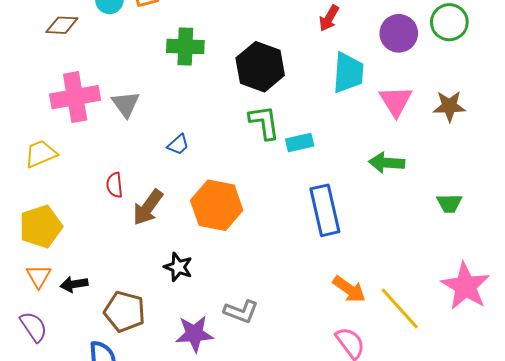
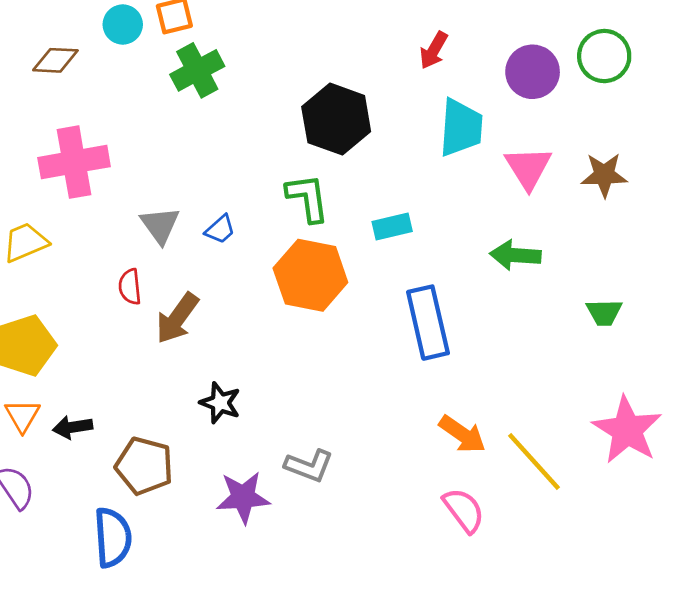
green cross: (185, 46) -> (197, 70), moved, turned -30
gray triangle: (126, 104) -> (160, 225), moved
green L-shape: (264, 122) -> (308, 198), moved
orange hexagon: (217, 205) -> (310, 275), moved

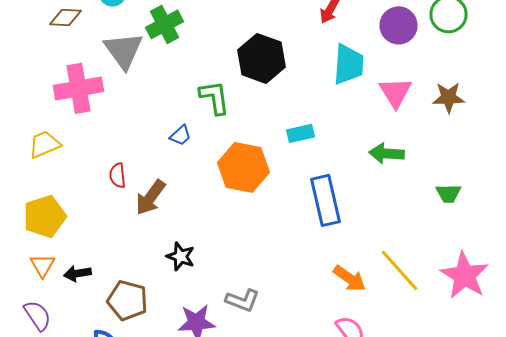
green L-shape: (308, 198) -> (214, 97), moved
gray triangle: (160, 225) -> (124, 50), moved, size x1.4
yellow line: (534, 461) -> (400, 270), moved

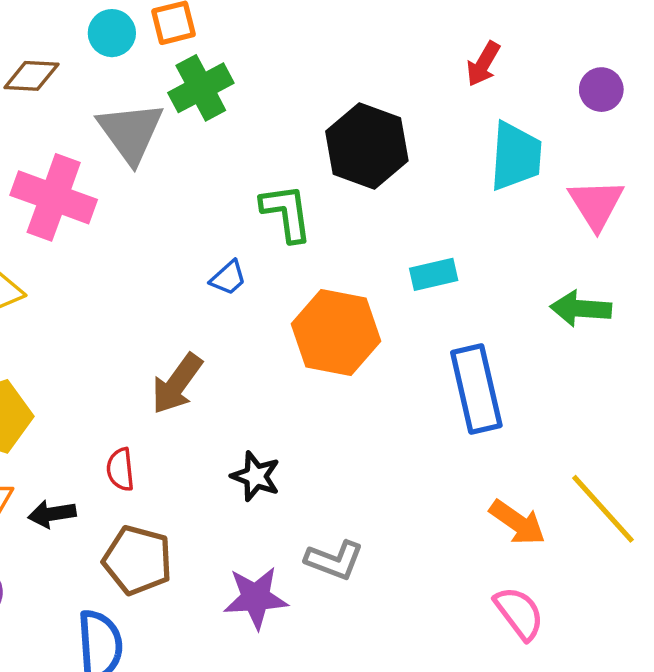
purple circle: (398, 25) -> (601, 90), size x0.7
pink cross: (78, 88) -> (54, 197), turned 30
red semicircle: (118, 175) -> (120, 469), moved
black star: (180, 256) -> (256, 476), moved

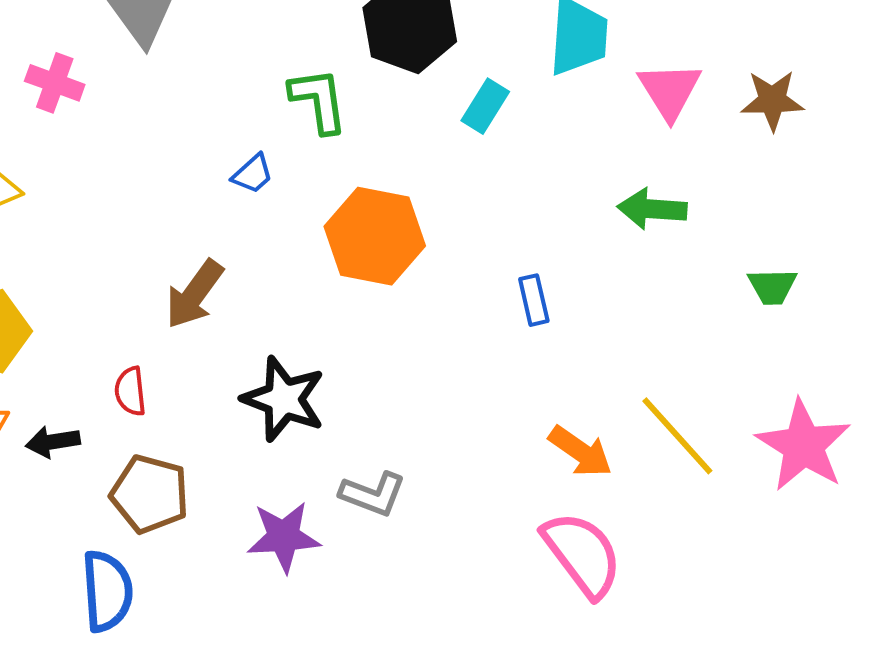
pink cross: (54, 197) -> (55, 83), size x0.6
cyan rectangle: (434, 274) -> (485, 106), moved, turned -45
blue rectangle: (476, 389) -> (534, 300), size x0.5
black star: (256, 476) -> (284, 399), size x1.5
pink semicircle: (519, 613) -> (582, 554), size x1.4

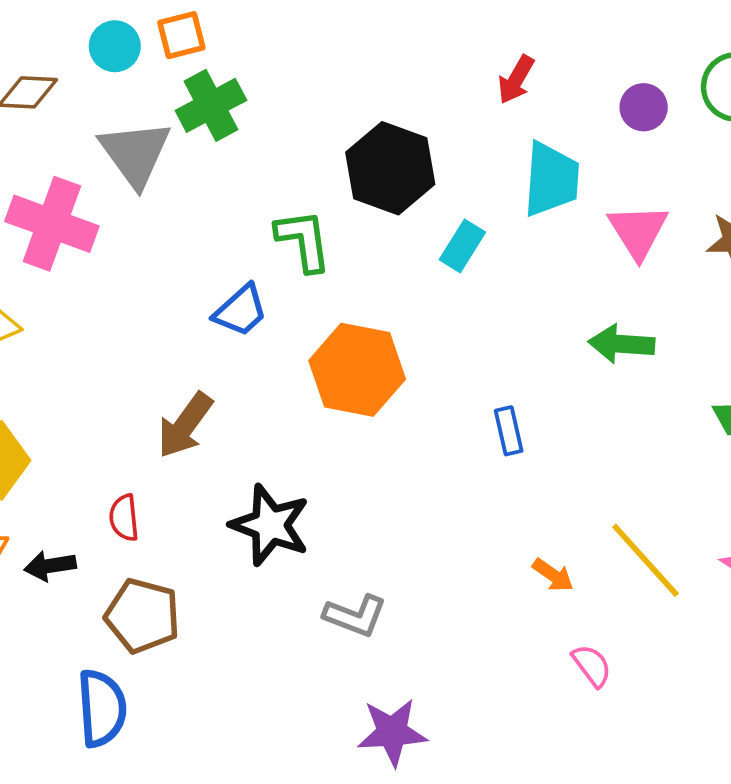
pink cross: (55, 83) -> (52, 224), size x1.6
blue trapezoid: (253, 174) -> (241, 311), size x1.4
orange arrow: (580, 451) -> (553, 575), size x0.7
purple star: (284, 537) -> (392, 732), moved
pink semicircle: (582, 554) -> (592, 666), moved, size x0.5

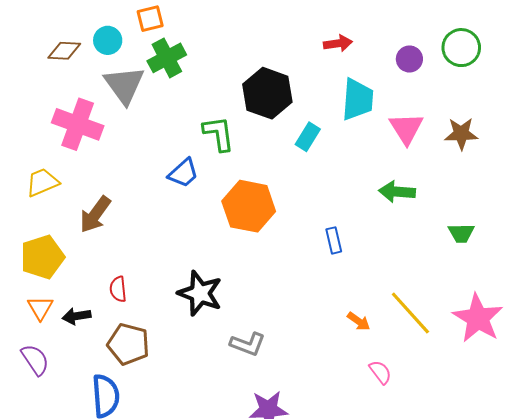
cyan circle: (115, 46) -> (108, 40), moved
red arrow: (516, 80) -> (338, 43), turned -128
brown arrow: (185, 425) -> (95, 215), moved

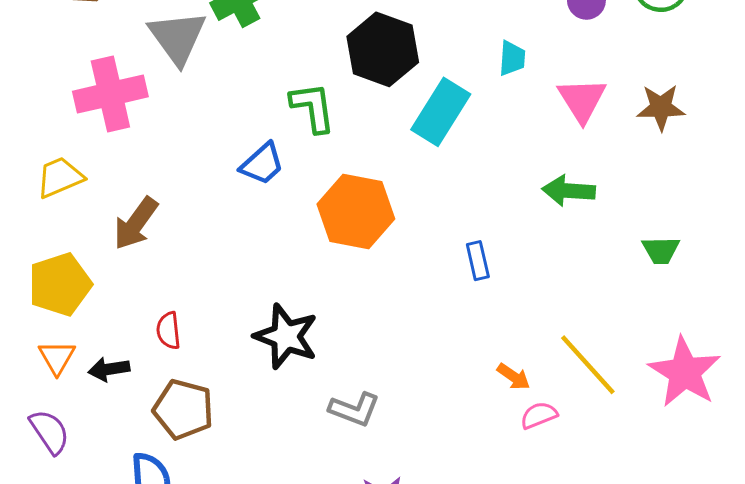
cyan trapezoid: (358, 99) -> (512, 58), size x0.6
pink cross: (78, 124) -> (110, 94), turned -33
cyan rectangle: (308, 137) -> (441, 112), size x1.6
pink semicircle: (380, 372) -> (539, 415), moved, turned -75

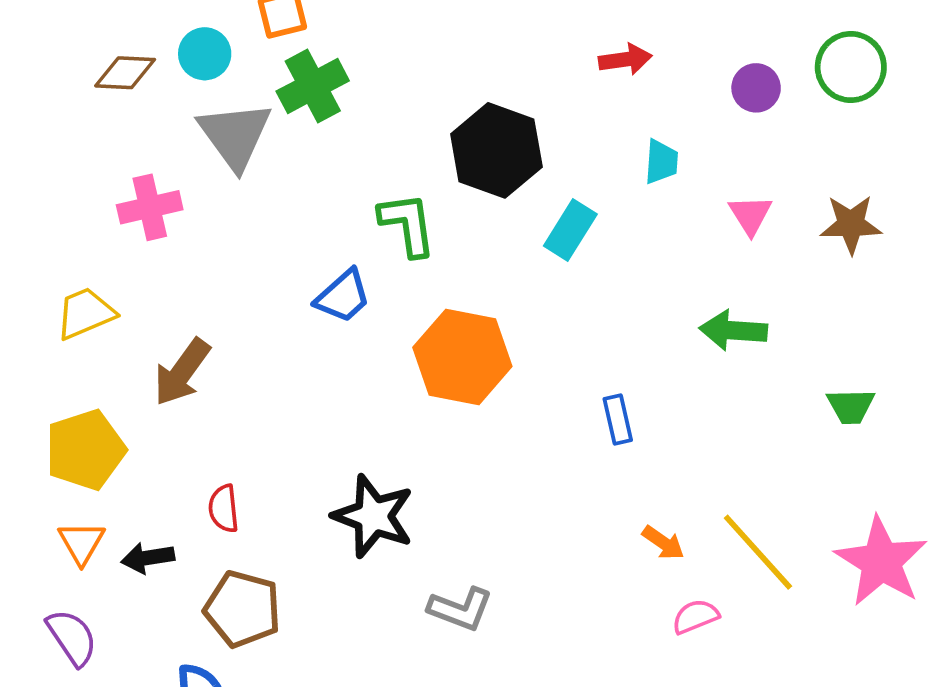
pink cross: (110, 94) -> (150, 207), size x0.7
pink triangle: (582, 100) -> (750, 215), size x0.7
cyan rectangle: (441, 112) -> (570, 230), size x0.7
orange arrow: (514, 377) -> (663, 543), moved

